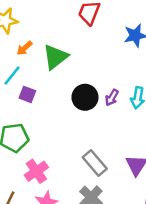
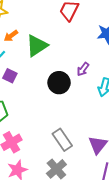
purple arrow: (112, 98) -> (83, 69), moved

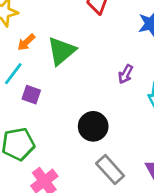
black circle: (59, 83) -> (93, 126), moved

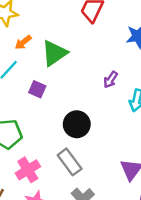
purple square: (31, 95) -> (37, 89), moved
gray rectangle: (110, 170) -> (70, 162), moved

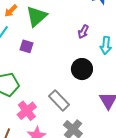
black circle: (77, 124) -> (82, 69), moved

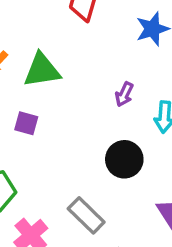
green triangle: (37, 16) -> (42, 70), turned 35

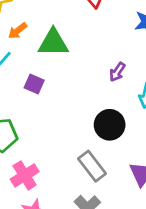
gray rectangle: (86, 215) -> (92, 166), moved

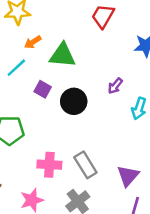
black circle: (110, 125) -> (74, 101), moved
pink cross: (25, 175) -> (49, 165), moved, turned 30

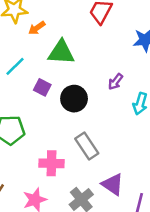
orange arrow: (33, 42) -> (37, 28), moved
gray rectangle: (85, 165) -> (87, 146), moved
purple triangle: (128, 176) -> (113, 184), moved, turned -35

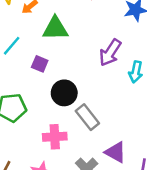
purple arrow: (115, 82) -> (110, 53), size x1.6
black circle: (74, 99) -> (64, 93), moved

